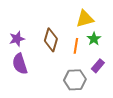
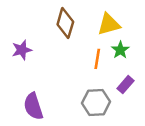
brown diamond: (51, 40) -> (65, 23), moved
purple semicircle: (20, 64) -> (33, 106), moved

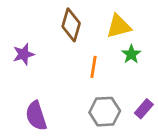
orange line: (97, 59) -> (94, 67), moved
purple rectangle: (125, 85) -> (144, 109), moved

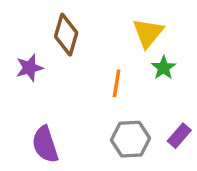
brown diamond: (71, 25) -> (66, 35), moved
yellow triangle: (119, 26) -> (148, 33), turned -36

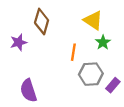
yellow triangle: (148, 33) -> (93, 20), turned -35
gray hexagon: (130, 139) -> (91, 74), moved

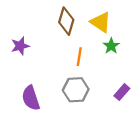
brown diamond: (42, 22) -> (66, 21), moved
gray hexagon: (91, 74) -> (76, 90), moved

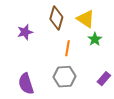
purple star: (20, 46) -> (25, 32), moved

